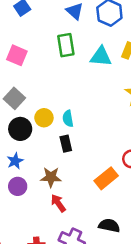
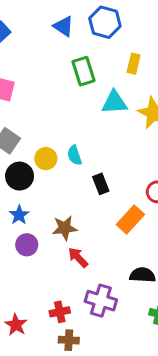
green rectangle: (66, 45) -> (84, 71), moved
cyan triangle: (101, 57) -> (114, 102), moved
black rectangle: (66, 144) -> (101, 184), moved

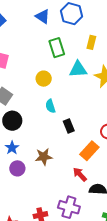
yellow circle: (46, 159) -> (44, 79), moved
red arrow: (78, 257) -> (80, 174), moved

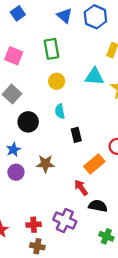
green rectangle: (57, 48) -> (52, 49), moved
black circle: (12, 121) -> (28, 122), moved

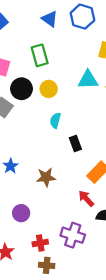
cyan semicircle: (60, 111) -> (55, 120), turned 32
black circle: (28, 122) -> (22, 89), moved
purple circle: (16, 172) -> (21, 213), moved

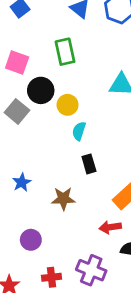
yellow circle: (49, 89) -> (68, 105), moved
black rectangle: (75, 143) -> (89, 164), moved
red arrow: (86, 199) -> (110, 227), turned -60

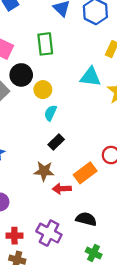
black rectangle: (89, 164) -> (56, 142), turned 56
brown star: (63, 199) -> (44, 171), moved
red arrow: (110, 227) -> (62, 189), moved

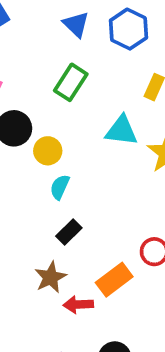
green rectangle: (45, 44) -> (71, 82), moved, turned 40
brown star: (44, 171) -> (50, 277), turned -30

